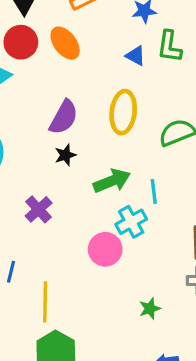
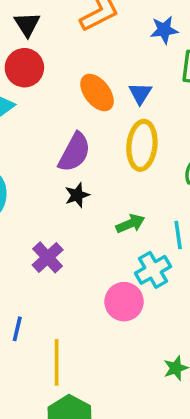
orange ellipse: (65, 43) -> (97, 93), moved
blue triangle: (136, 56) -> (140, 93), moved, turned 35
green arrow: (112, 181) -> (130, 224), size x0.7

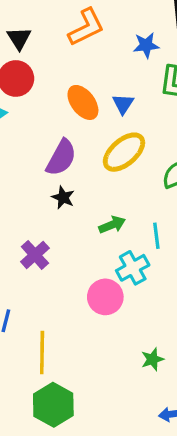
yellow ellipse: (142, 145) -> (124, 152), turned 42
black star: (77, 195) -> (63, 197), turned -30

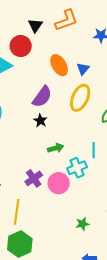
black triangle: (19, 38) -> (35, 25), moved
yellow ellipse: (124, 152) -> (80, 98), turned -32
green arrow: (112, 225) -> (56, 148), moved
purple cross: (35, 255) -> (34, 178), moved

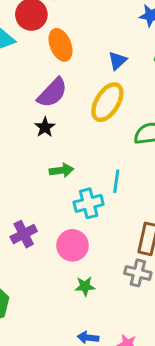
orange ellipse: (59, 65) -> (60, 45), moved
purple cross: (34, 178) -> (24, 234), moved
pink circle: (59, 183) -> (72, 245), moved

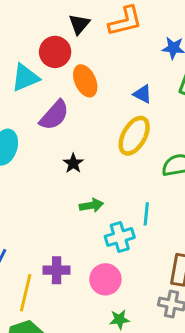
blue triangle: (117, 61) -> (142, 94), turned -48
purple semicircle: (52, 93) -> (54, 115), moved
purple cross: (24, 234) -> (57, 270), turned 30

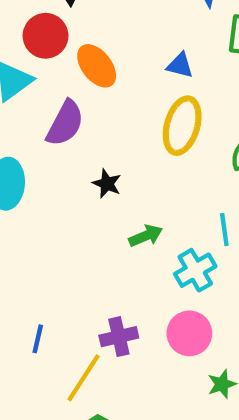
yellow line: (26, 293) -> (84, 378), turned 33

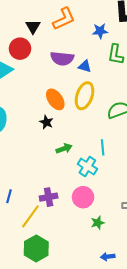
orange ellipse: (97, 66) -> (55, 99), moved
purple semicircle: (65, 123) -> (62, 58), moved, turned 65
cyan cross: (195, 270) -> (87, 167), turned -30

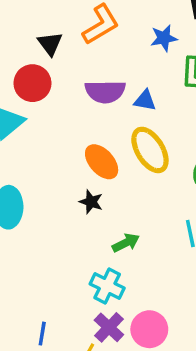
yellow ellipse: (84, 96) -> (150, 150), turned -44
cyan cross: (87, 167) -> (107, 286), moved
purple cross: (49, 197) -> (109, 327), turned -30
pink circle: (83, 197) -> (149, 329), moved

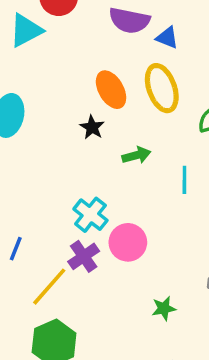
green arrow: (126, 243) -> (136, 155), moved
pink circle: (149, 329) -> (128, 242), moved

